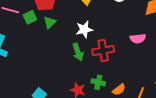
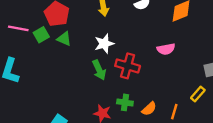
green triangle: (50, 22) -> (64, 39), turned -48
red cross: (103, 51) -> (128, 66), turned 30

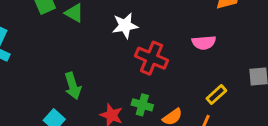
green arrow: (99, 70) -> (73, 86), moved
yellow rectangle: (198, 94) -> (216, 95), moved

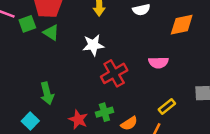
red cross: (152, 58) -> (114, 73), turned 35
green cross: (142, 105) -> (104, 112), turned -35

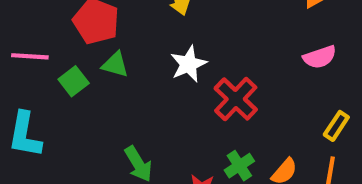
green square: (27, 24) -> (74, 81), moved
pink semicircle: (158, 63) -> (320, 57), moved

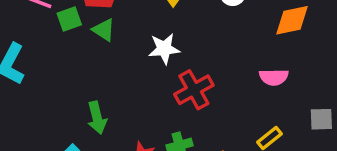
green square: (74, 81) -> (69, 19), moved

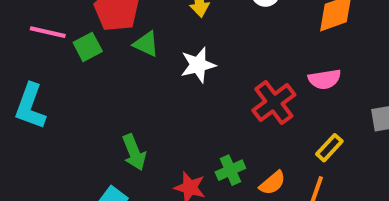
green triangle: (104, 30) -> (146, 44), moved
red cross: (194, 90) -> (274, 102), moved

